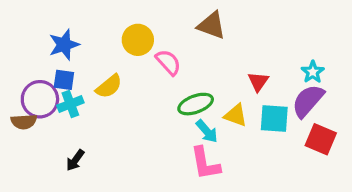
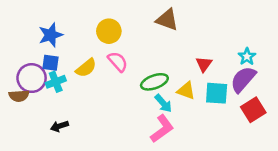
pink semicircle: (168, 62) -> (118, 62), moved
red square: (321, 139) -> (253, 110), turned 35
black arrow: (75, 160) -> (59, 126), turned 36
pink L-shape: (205, 163) -> (162, 129), turned -116

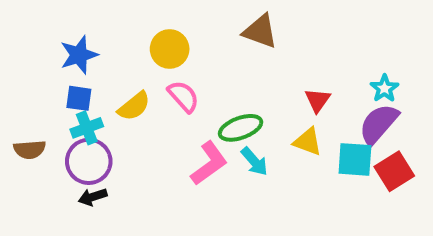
purple circle: (32, 78) -> (89, 161), moved
yellow triangle: (186, 91) -> (308, 142), moved
cyan square: (217, 93) -> (355, 159), moved
pink L-shape: (162, 129) -> (209, 163), moved

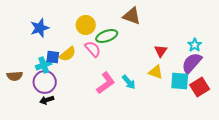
blue square: (79, 98) -> (53, 57), moved
green ellipse: (241, 128) -> (107, 36), moved

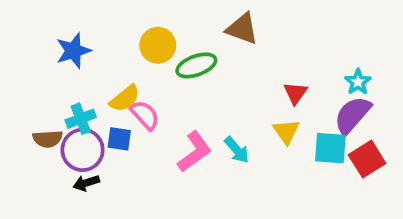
pink semicircle: (93, 49) -> (145, 115), moved
blue square: (53, 57) -> (119, 139), moved
yellow triangle: (156, 72) -> (286, 132), turned 35
brown semicircle: (15, 76) -> (48, 139), moved

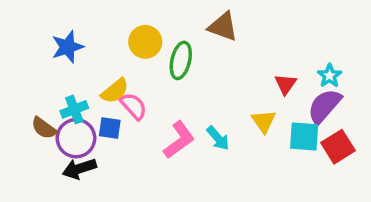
green ellipse: (196, 65) -> (181, 60), turned -57
red triangle: (295, 93) -> (286, 84), moved
brown semicircle: (48, 139) -> (44, 128), turned 40
black arrow: (86, 183) -> (79, 169), size x1.4

